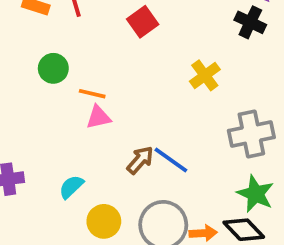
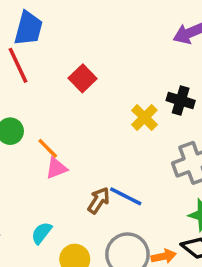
black cross: (250, 22) -> (181, 100), moved
orange line: (92, 94) -> (48, 148), turned 40

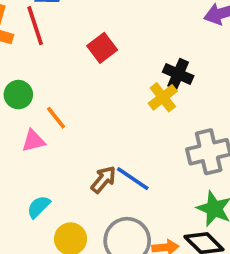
black cross: (181, 100) -> (178, 74), moved
pink triangle: (56, 168) -> (33, 141), moved

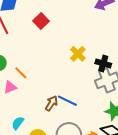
red square: (102, 48) -> (41, 21), moved
black cross: (178, 74) -> (103, 63), moved

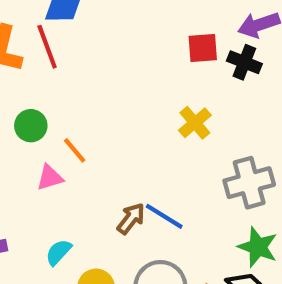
red square: (41, 21) -> (203, 48), moved, turned 35
black cross: (103, 63) -> (244, 62), moved

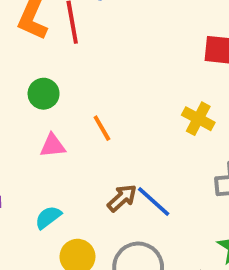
yellow cross: (195, 123) -> (198, 119), turned -32
orange line: (75, 150) -> (102, 128), moved

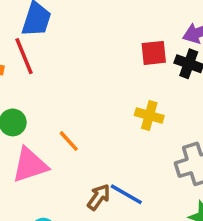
pink triangle: (53, 146) -> (30, 165), size x1.6

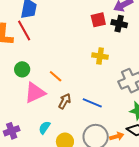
brown arrow: (99, 197) -> (65, 101), moved

